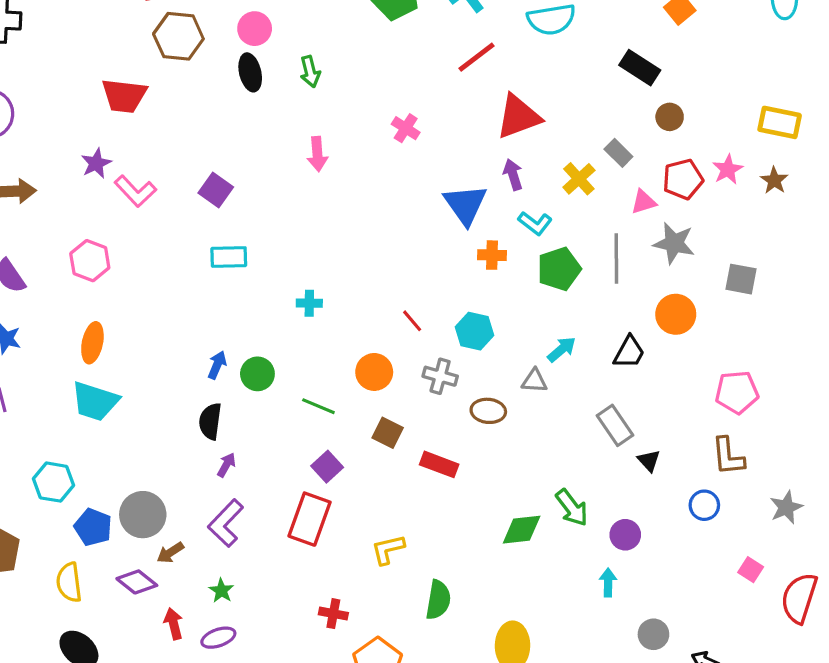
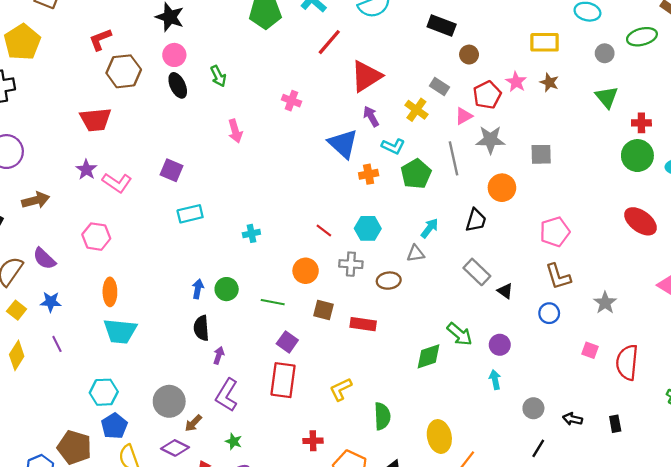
blue pentagon: (93, 527) -> (114, 426), moved, turned 30

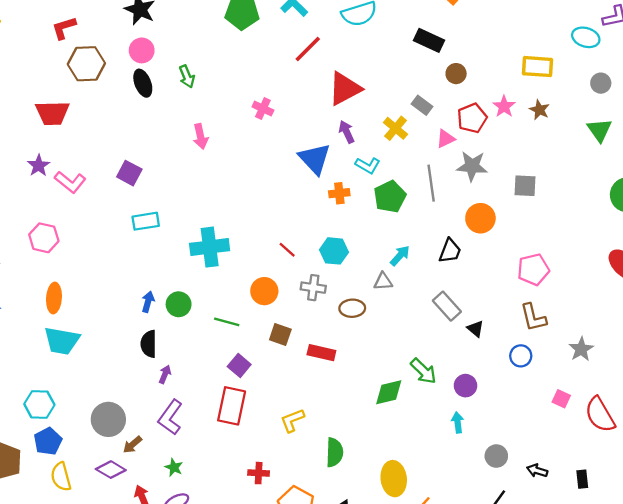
cyan cross: (251, 233) -> (210, 247), size x2.0
red semicircle: (627, 362) -> (600, 415), turned -40

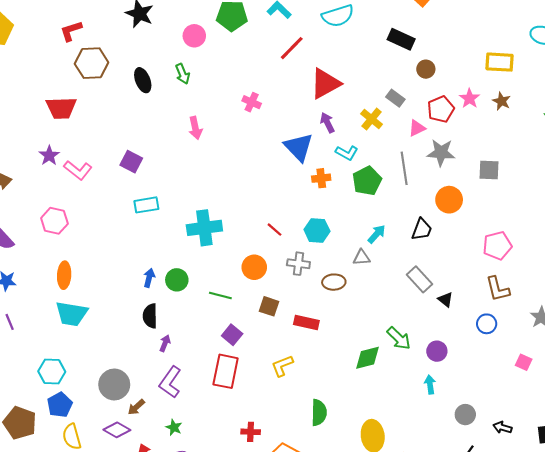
pink circle: (142, 50) -> (194, 36), moved
yellow L-shape: (292, 420) -> (282, 366), moved

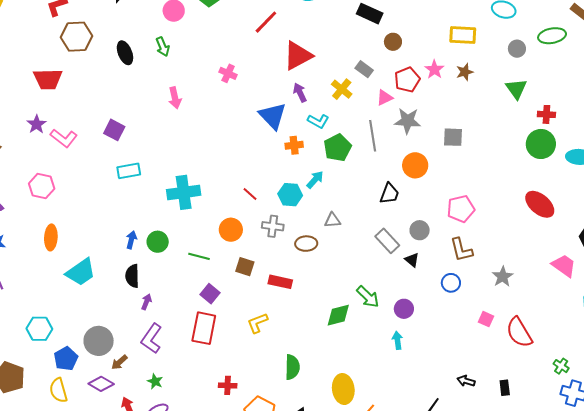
brown star: (502, 101) -> (465, 72), turned 30
cyan arrow: (377, 234) -> (315, 180), moved
cyan trapezoid: (71, 314) -> (81, 272), moved, turned -44
blue pentagon: (60, 405) -> (66, 359), moved
gray circle: (465, 415) -> (420, 230), moved

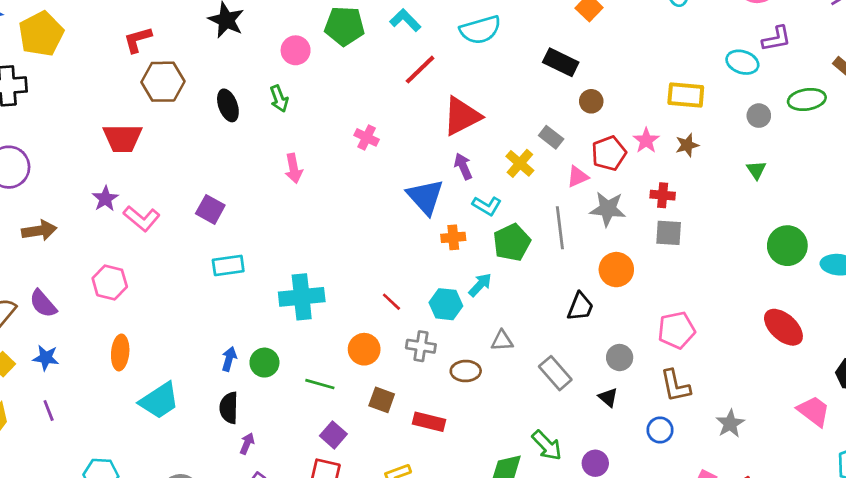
green triangle: (516, 89) -> (756, 170), size x0.7
red cross: (546, 114) -> (663, 195), moved
gray rectangle: (387, 241) -> (555, 373), moved

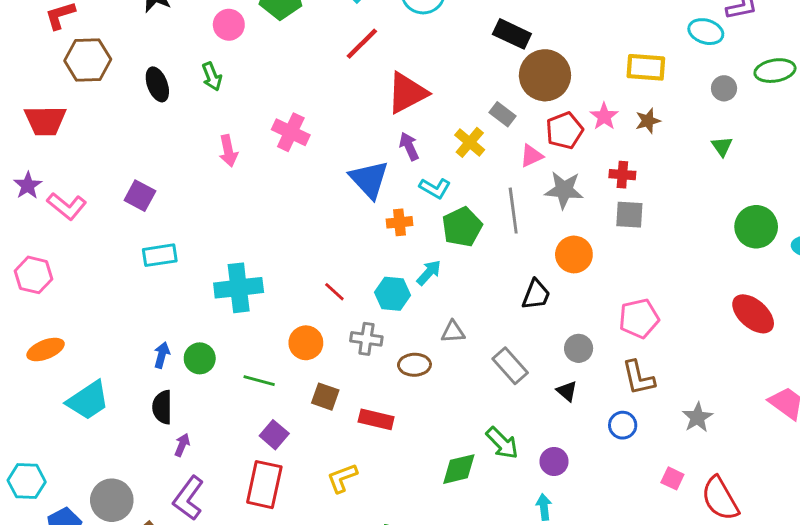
brown circle: (591, 101) -> (545, 75), size x2.0
pink cross: (367, 137) -> (291, 132), moved, size x1.4
orange ellipse: (120, 352) -> (46, 349), turned 64

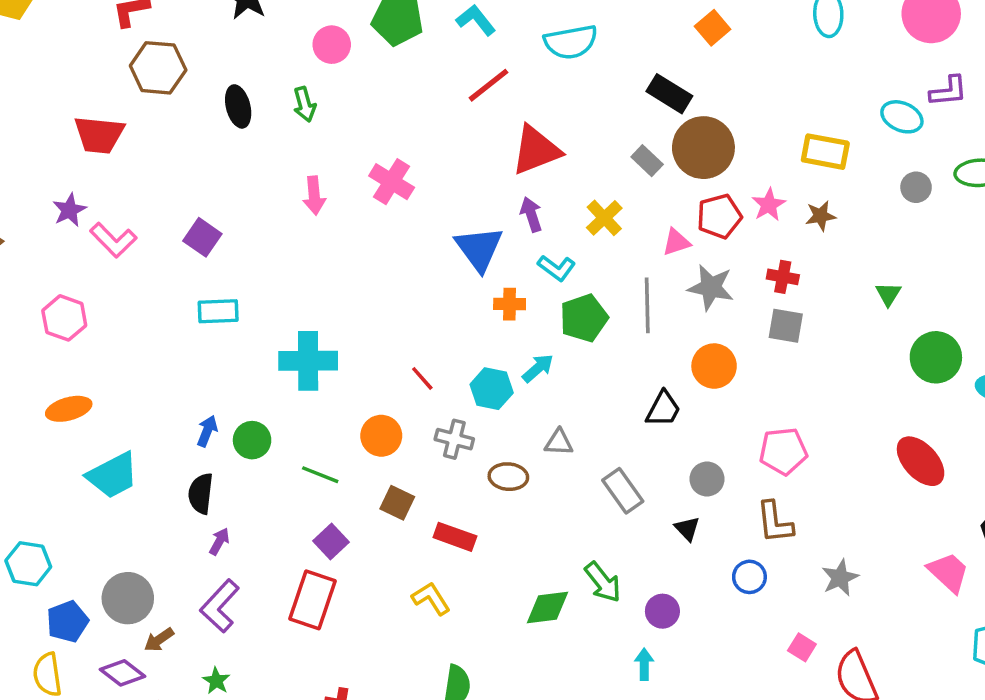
gray rectangle: (503, 114) -> (647, 161), moved
green triangle: (722, 146) -> (888, 294), moved
yellow L-shape: (342, 478) -> (431, 598), moved, turned 72

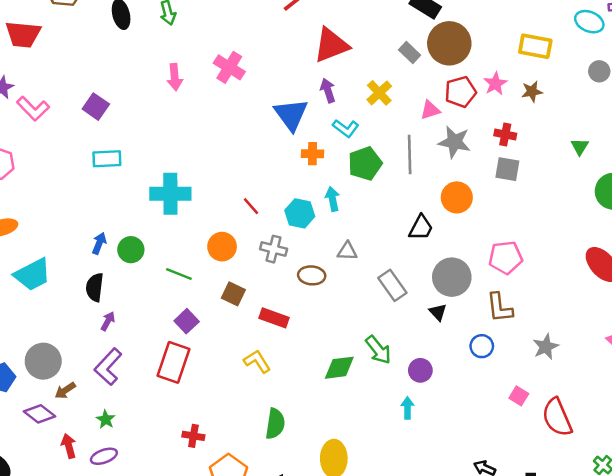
cyan arrow: (538, 368) -> (333, 199), turned -60
gray circle: (707, 479) -> (452, 277), size x1.6

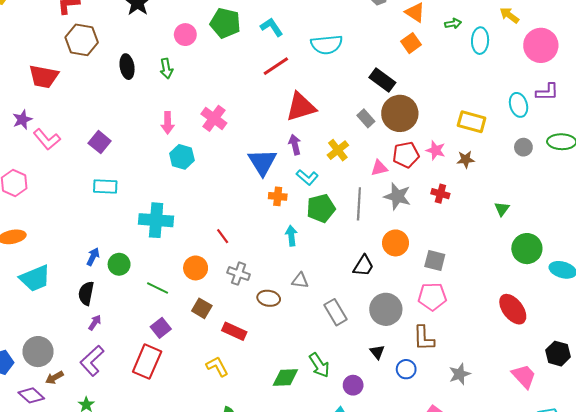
cyan ellipse: (589, 22) -> (519, 105), turned 45
pink star: (495, 84) -> (436, 150), turned -30
gray square: (507, 169) -> (435, 261), moved
cyan hexagon: (300, 213) -> (182, 157), moved
black triangle: (438, 312) -> (377, 352), moved

